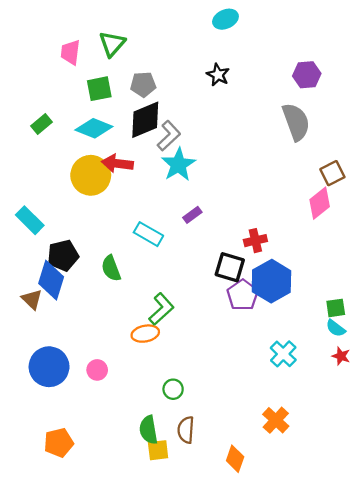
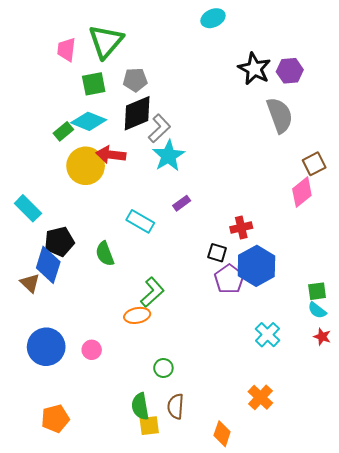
green triangle: (112, 44) -> (106, 41), size x1.4
black star: (218, 75) -> (254, 69), moved, size x1.5
green rectangle: (42, 124) -> (63, 131), moved
black square: (230, 267) -> (217, 253), size x0.7

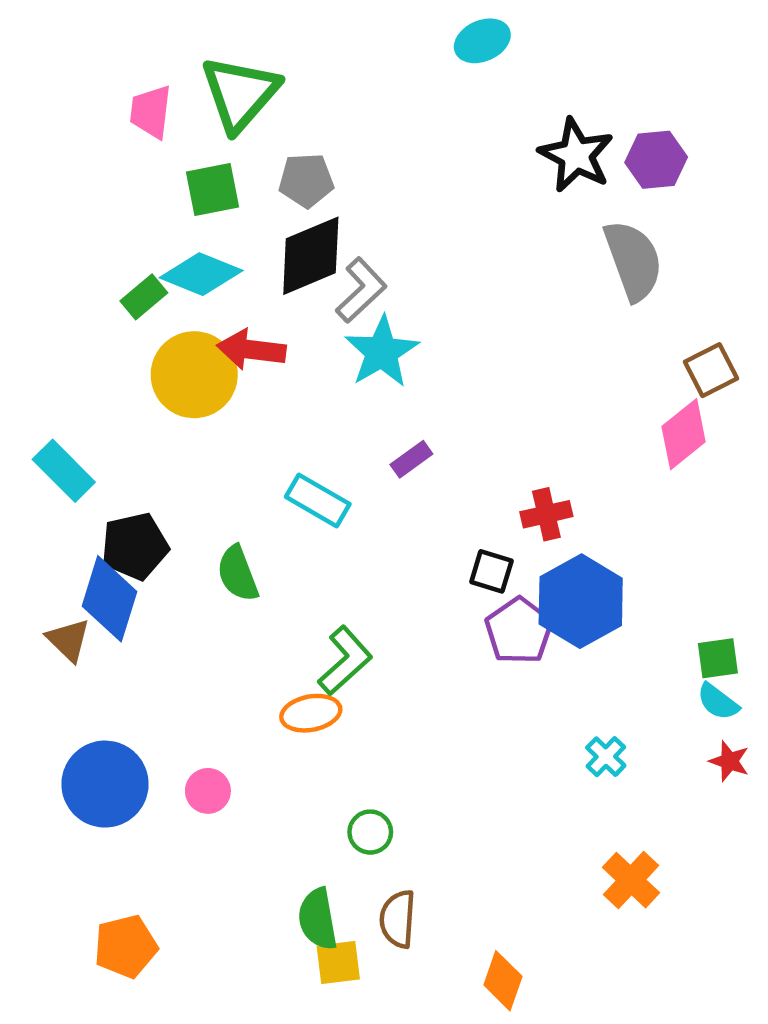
cyan cross: (268, 335) -> (606, 757), size x0.7
orange cross: (260, 397) -> (631, 880), moved

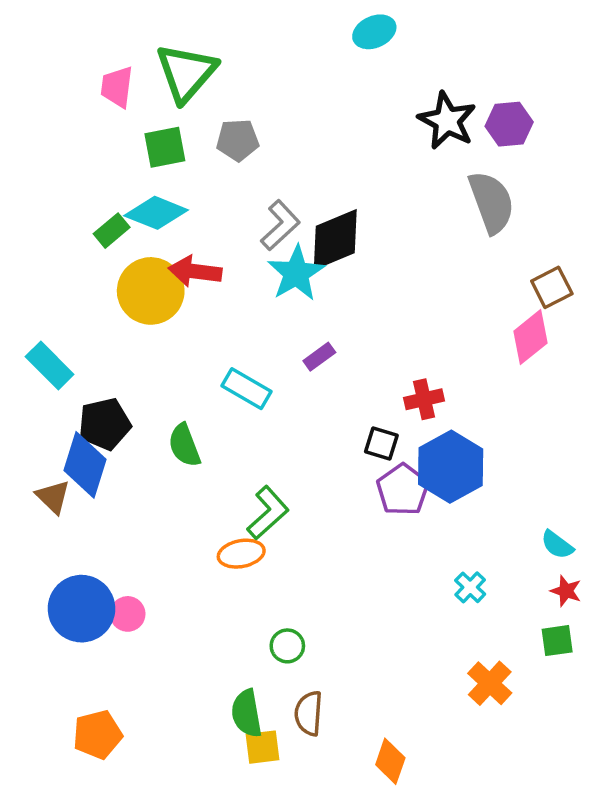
black diamond: (311, 256) -> (335, 239), moved
green square: (718, 658) -> (557, 641), moved
pink circle: (208, 791) -> (128, 614), moved

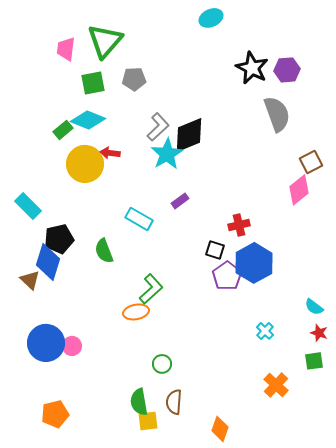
red arrow: (195, 271) -> (110, 153), size x0.7

